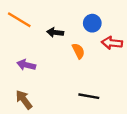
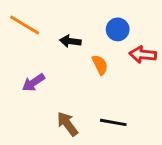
purple arrow: (26, 65) -> (33, 83), turned -48
brown arrow: (24, 100) -> (67, 124), moved

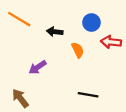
purple arrow: (33, 83) -> (38, 67), moved
brown arrow: (67, 124) -> (20, 98), moved

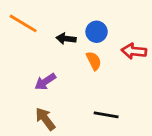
blue circle: (91, 23) -> (97, 32), moved
brown arrow: (20, 98) -> (45, 119), moved

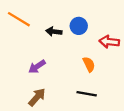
orange semicircle: (94, 61) -> (89, 64), moved
brown arrow: (45, 119) -> (37, 97), turned 78

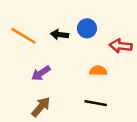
orange line: (19, 19) -> (23, 36), moved
orange semicircle: (89, 64) -> (98, 71), turned -63

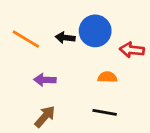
blue circle: (87, 28) -> (95, 31), size x1.5
purple arrow: (41, 73) -> (45, 80), turned 36

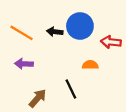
purple arrow: (45, 80) -> (24, 64), moved
black line: (105, 112) -> (71, 89), moved, turned 54

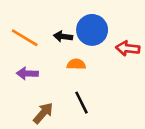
orange semicircle: (90, 65) -> (76, 64), moved

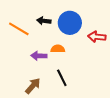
black arrow: (63, 37) -> (44, 21), moved
purple arrow: (27, 73) -> (39, 56), moved

